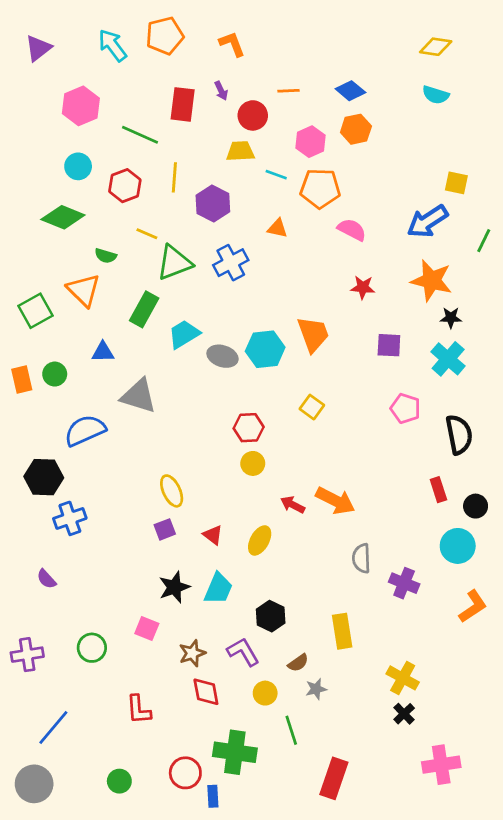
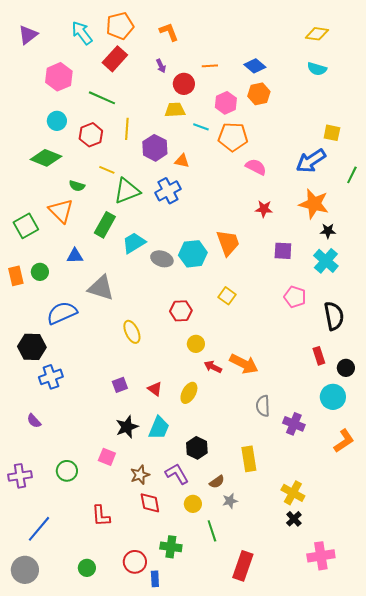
red rectangle: (183, 104) -> (115, 59), moved, turned 35
orange triangle: (278, 228) -> (182, 161), moved
yellow circle: (253, 463) -> (196, 344), moved
yellow ellipse: (172, 491) -> (132, 332), moved
green cross: (235, 752) -> (171, 547), size x0.7

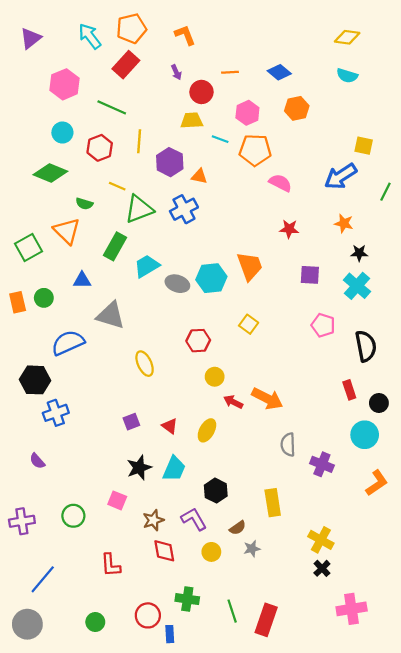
orange hexagon: (259, 94) -> (297, 108), moved
orange star: (314, 204) -> (344, 223), size x0.6
green line: (212, 531) -> (232, 611), moved

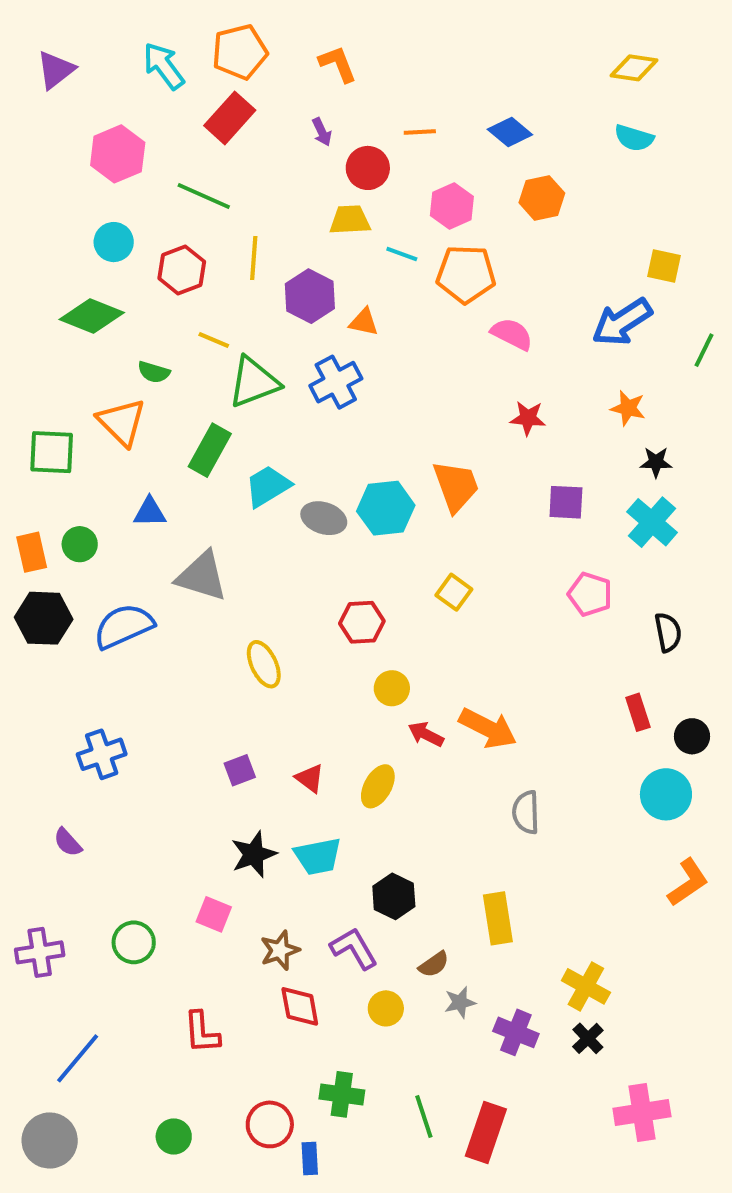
green square: (28, 247) -> (52, 452), turned 32
black semicircle: (366, 346) -> (668, 632), size x0.7
black hexagon: (35, 380) -> (44, 618), moved
purple cross: (322, 464) -> (516, 1032), moved
cyan trapezoid: (174, 469) -> (318, 856), turned 56

